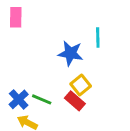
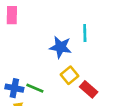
blue cross: (19, 99) -> (14, 88), turned -36
red rectangle: (75, 101) -> (89, 89), moved

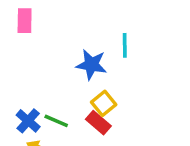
blue cross: (14, 88) -> (28, 121), turned 30
red rectangle: (89, 89) -> (98, 123), moved

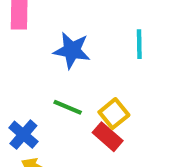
blue star: (91, 65) -> (72, 50), moved
green line: (56, 121) -> (68, 107), moved

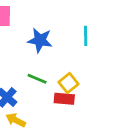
red rectangle: (108, 137) -> (64, 99), turned -36

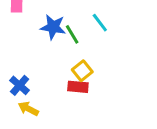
cyan line: (86, 36) -> (100, 23), turned -36
green line: (37, 79) -> (72, 34), moved, turned 36

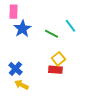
blue star: (53, 27) -> (22, 29), moved, turned 30
green line: (72, 34) -> (51, 34), turned -32

